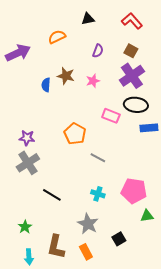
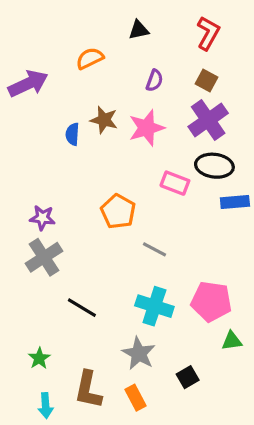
red L-shape: (132, 21) -> (208, 33), turned 70
pink star: (93, 81) -> (147, 128), size x1.6
cyan cross: (98, 194) -> (154, 306), size x1.6

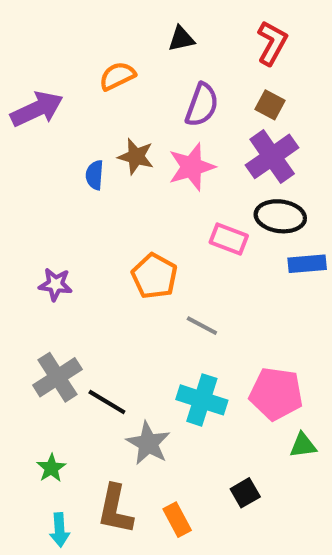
purple semicircle: (154, 80) -> (202, 105), size x1.5
gray cross: (44, 257) -> (57, 377), moved
gray star: (139, 353) -> (148, 443), moved

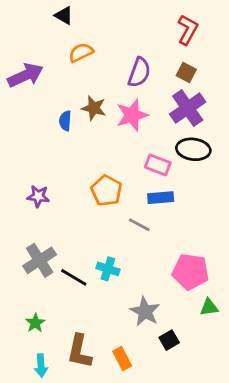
black triangle: (181, 39) -> (64, 15), moved, turned 42
blue rectangle: (307, 264) -> (161, 198), moved
cyan cross: (202, 400) -> (108, 269), moved, size x0.7
gray star: (148, 443) -> (145, 312), moved

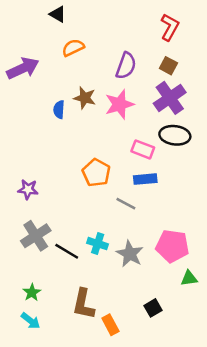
purple star: (38, 196) -> (28, 189), moved
gray star: (145, 312) -> (130, 254), moved
brown L-shape: (79, 351) -> (83, 304), moved
cyan arrow: (41, 366) -> (31, 321), moved, turned -48

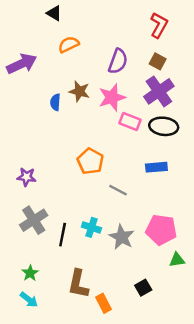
pink rectangle: (143, 149) -> (130, 121), moved
blue rectangle: (145, 179) -> (156, 167), moved
black line: (67, 251) -> (63, 235), turned 70

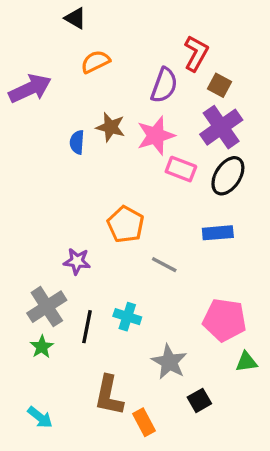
red L-shape: (159, 25) -> (196, 53), moved
black ellipse: (164, 126) -> (228, 176), turned -64
purple star: (26, 177) -> (77, 261), moved
gray star: (122, 237) -> (169, 362), moved
green star: (30, 273) -> (42, 347), moved

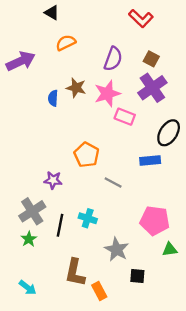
red L-shape: (196, 53) -> (141, 18), moved, turned 105
black ellipse: (228, 176) -> (169, 133), moved
black square: (199, 400) -> (137, 276), turned 35

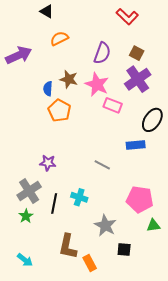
pink star: (107, 94) -> (97, 84), turned -30
orange pentagon: (87, 155) -> (59, 111), moved

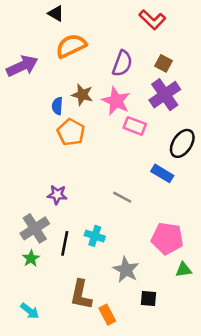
orange semicircle: (59, 38) -> (71, 46), size x1.4
blue rectangle: (136, 145) -> (162, 173), turned 36

